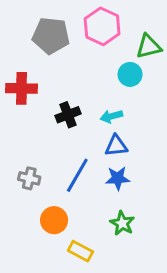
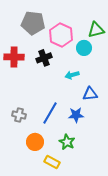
pink hexagon: (102, 26) -> (61, 35), moved
black cross: (68, 115) -> (44, 58), moved
blue triangle: (116, 146) -> (90, 94), moved
green star: (122, 223) -> (67, 142), moved

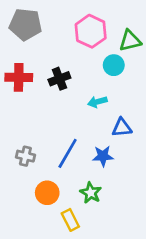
gray pentagon: (33, 23) -> (25, 24), moved
pink hexagon: (61, 35) -> (91, 31), moved
yellow rectangle: (52, 162) -> (70, 220), turned 35

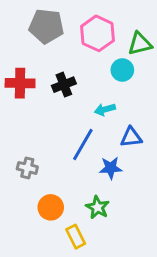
gray pentagon: (25, 24) -> (46, 26), moved
blue line: (68, 153) -> (83, 145), moved

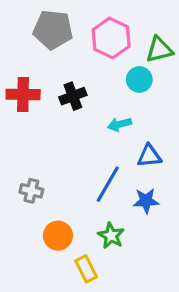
blue line: (83, 145) -> (108, 184), moved
blue star: (111, 168) -> (146, 201), moved

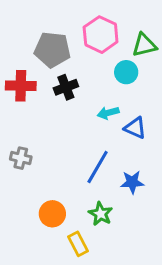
gray pentagon: (53, 30) -> (52, 50), moved
blue triangle: (149, 156) -> (135, 128), moved, turned 30
gray cross: (31, 191) -> (21, 158), moved

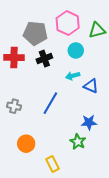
cyan circle: (126, 72) -> (76, 50), moved
blue line: (98, 167) -> (50, 103), moved
orange circle: (52, 214) -> (26, 144), moved
green star: (101, 214) -> (78, 142), moved

